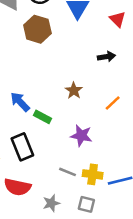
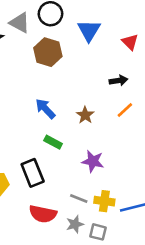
blue arrow: (20, 102) -> (45, 109), moved
orange line: (113, 103) -> (125, 110), moved
red semicircle: (17, 187) -> (43, 214), moved
gray star: (51, 203) -> (75, 224), moved

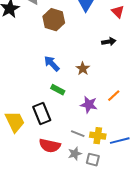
orange line: (125, 110) -> (114, 96), moved

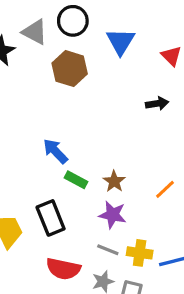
blue arrow: (52, 64) -> (55, 151), moved
brown star: (83, 69) -> (114, 181), moved
purple star: (89, 105) -> (113, 215), moved

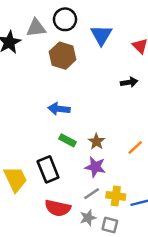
gray triangle: (35, 32) -> (36, 28), turned -35
blue arrow: (55, 151) -> (59, 109), moved, turned -40
gray line: (108, 250) -> (92, 194), turned -56

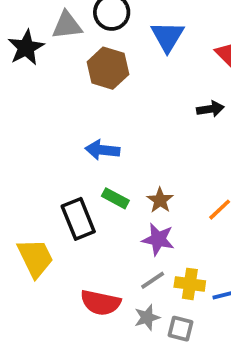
black rectangle: (48, 169) -> (78, 219), moved

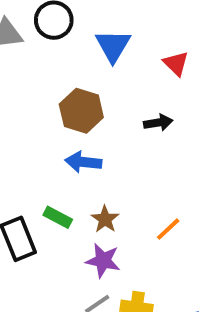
brown hexagon: (108, 68) -> (81, 111), moved
blue arrow: (102, 150) -> (83, 162), moved

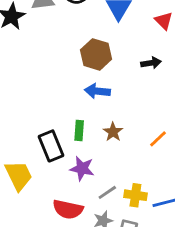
green rectangle: (58, 217) -> (79, 130), turned 66
purple star: (103, 261) -> (82, 168), moved

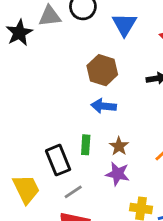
purple star: (82, 168) -> (118, 174), moved
gray line: (107, 192) -> (73, 192), moved

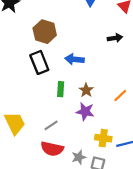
brown hexagon: (102, 70) -> (45, 32), moved
black rectangle: (58, 160) -> (39, 62), moved

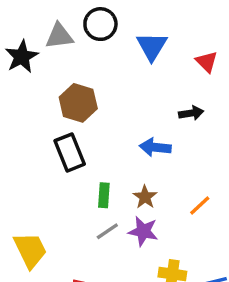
blue arrow: (74, 59) -> (155, 147), moved
gray line: (51, 125) -> (107, 231), moved

